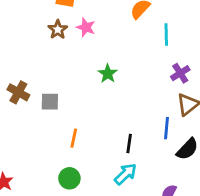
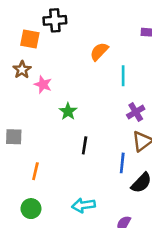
pink star: (86, 27) -> (43, 84), moved
black line: (129, 144) -> (85, 145), moved
cyan arrow: (126, 174) -> (83, 205), turned -145

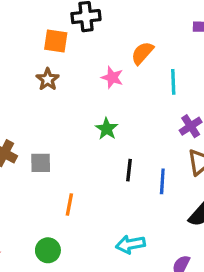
pink star: (43, 84) -> (112, 77), moved
blue line: (122, 163) -> (162, 181), moved
green circle: (31, 209) -> (48, 250), moved

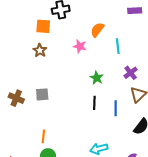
green star: (107, 129) -> (97, 78), moved
gray square: (41, 163) -> (42, 94), moved
orange line: (69, 205) -> (43, 136), moved

